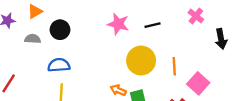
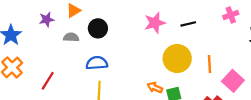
pink cross: (196, 16) -> (231, 15), turned 32
pink star: (118, 24) -> (155, 23), turned -30

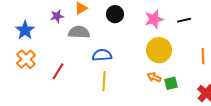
black circle: (98, 28) -> (115, 14), moved
gray semicircle: (71, 37) -> (79, 32), size x1.5
yellow circle: (177, 59) -> (159, 50), moved

